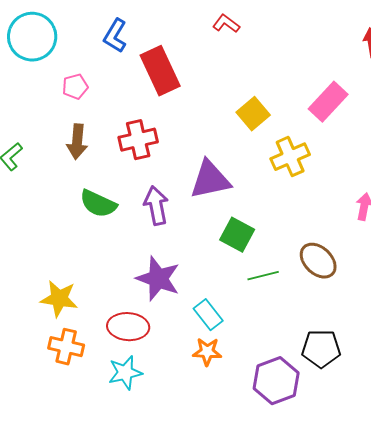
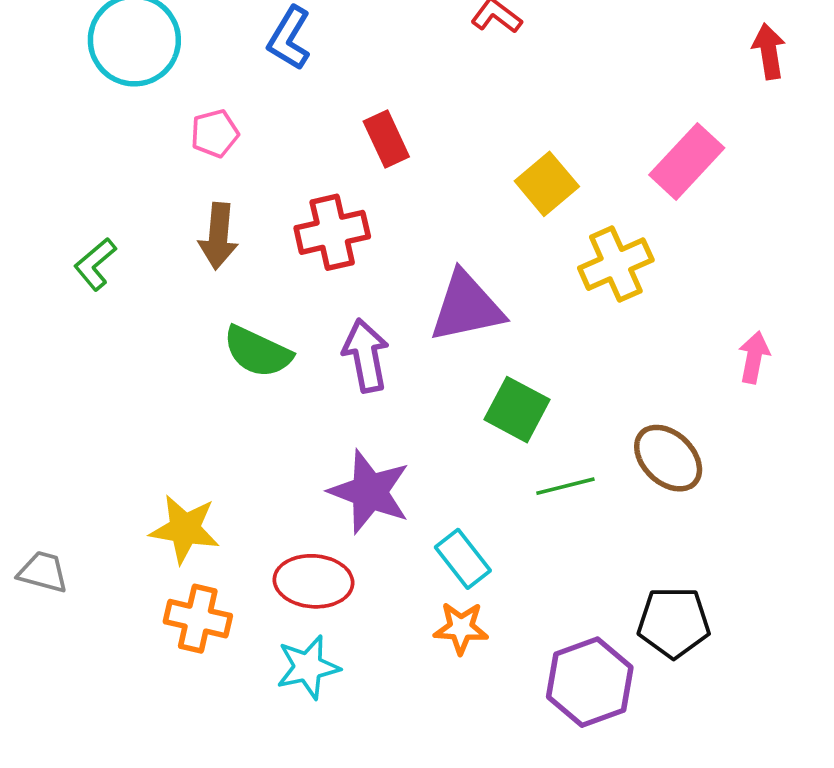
red rectangle: (160, 71) -> (386, 139), moved, size x0.6

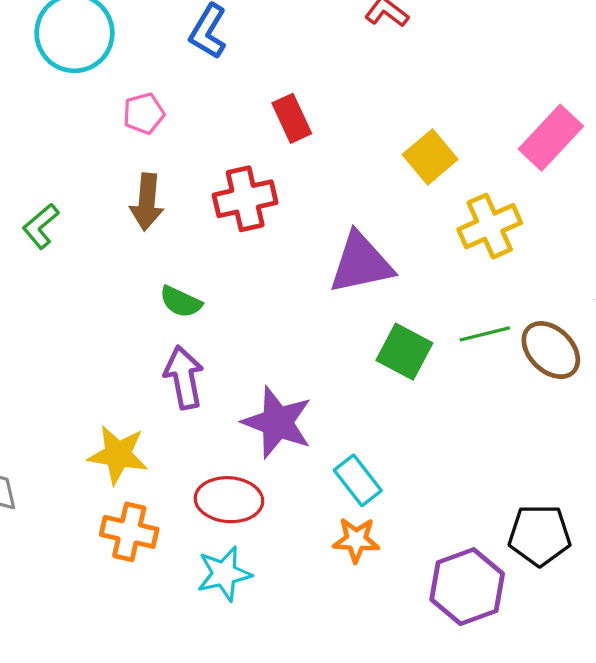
green semicircle: (258, 352) -> (181, 302), size x0.7
purple arrow: (366, 355) -> (184, 377), moved
brown ellipse: (668, 458) -> (551, 350), moved
green line: (565, 486) -> (485, 334), moved

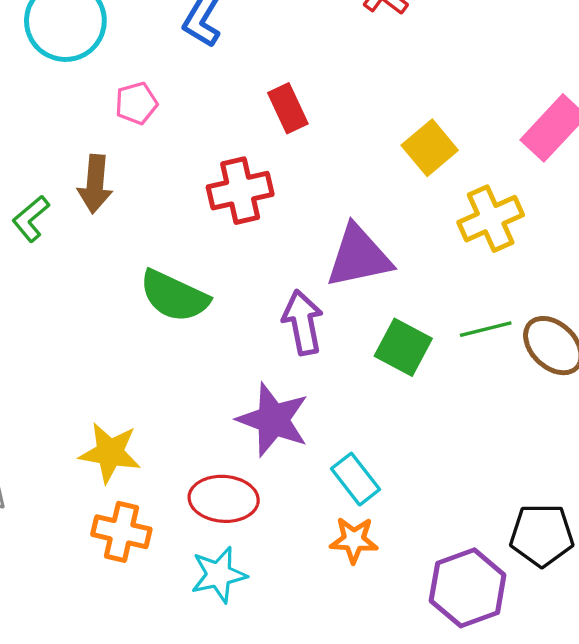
brown arrow: (147, 202) -> (95, 184), moved
green semicircle: (181, 302) -> (174, 296), size x1.6
purple arrow: (184, 377) -> (303, 322), moved

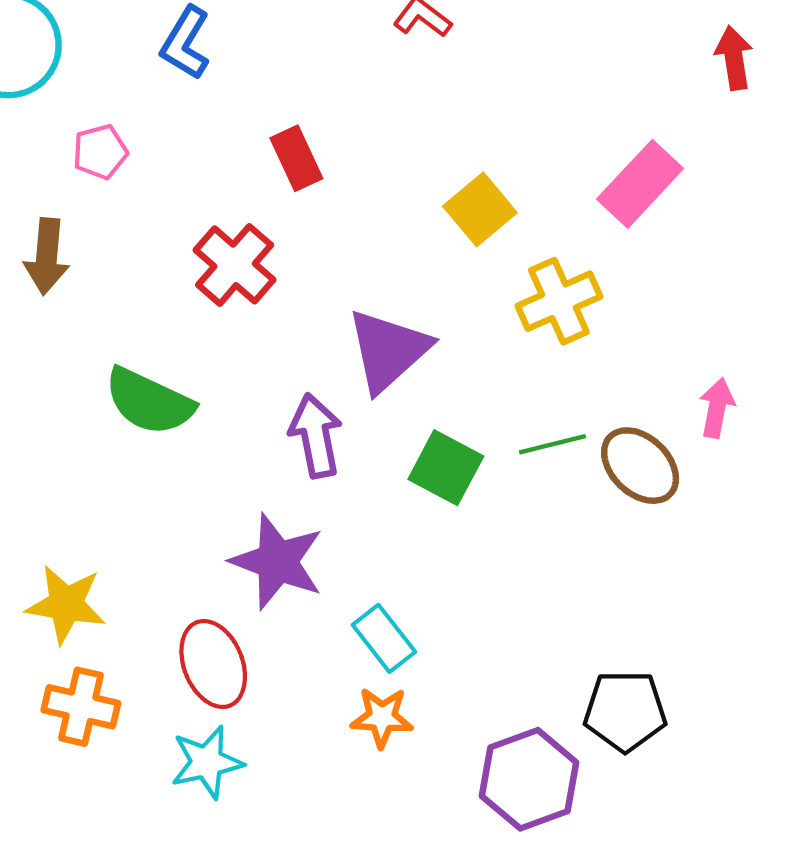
red cross: (240, 191) -> (235, 265), turned -36
purple triangle: (359, 257) -> (388, 350), turned -30
red ellipse: (224, 499) -> (213, 664), turned 64

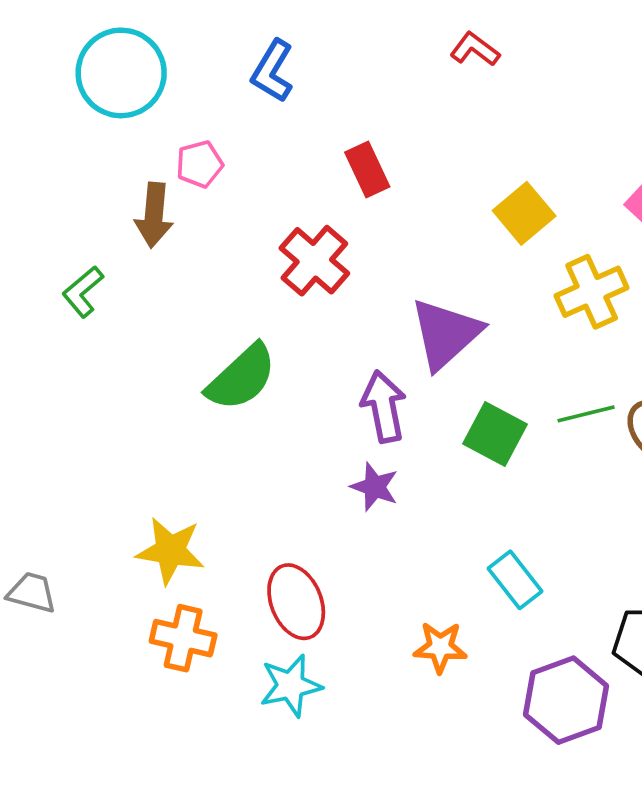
brown arrow: (47, 256) -> (154, 215), moved
green semicircle: (149, 402) -> (241, 377), turned -68
purple star: (277, 562) -> (375, 487), moved, size x0.6
cyan rectangle: (384, 638) -> (515, 580), moved

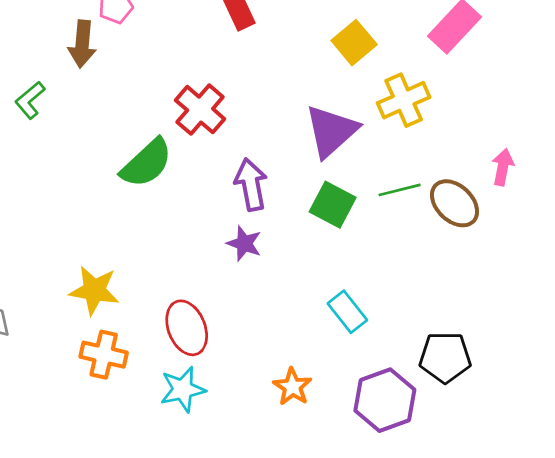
red cross: (314, 261) -> (200, 110), moved
purple triangle: (446, 334) -> (331, 131), moved
orange star: (440, 647) -> (292, 387), moved, turned 30

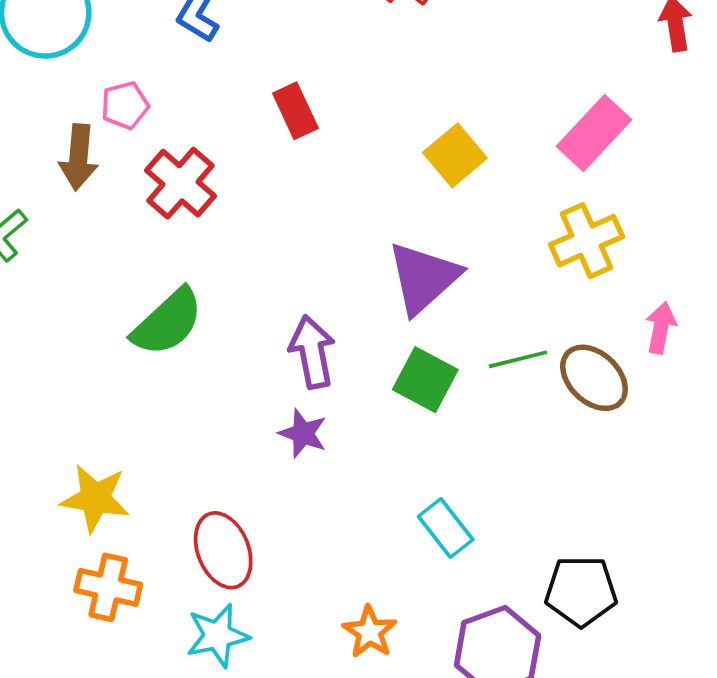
yellow cross: (404, 100) -> (587, 241), moved
red cross: (200, 110) -> (181, 183), moved

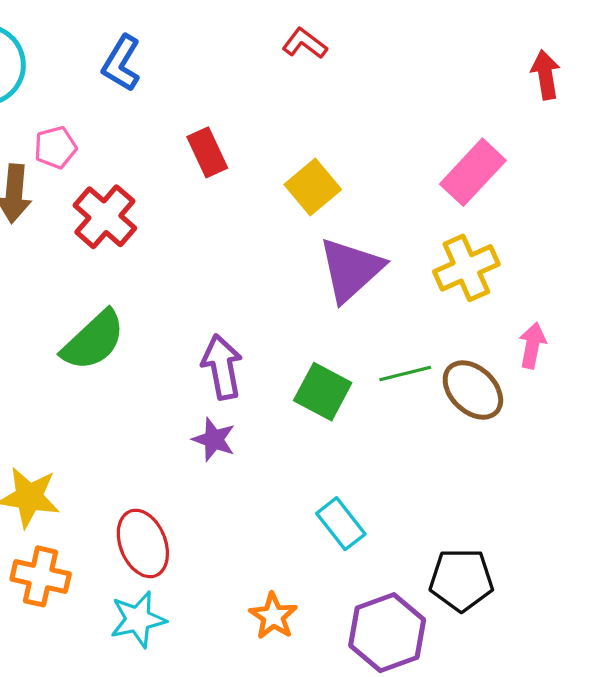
yellow square: (455, 155) -> (313, 187), moved
purple triangle: (423, 278) -> (351, 270), moved

